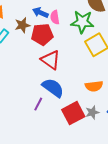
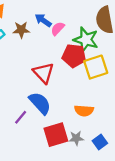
pink semicircle: (55, 17) -> (58, 29), turned 40
red pentagon: (42, 34) -> (74, 56), moved

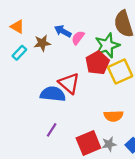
green star: (86, 40) -> (107, 45), turned -30
red pentagon: (74, 56) -> (97, 63), turned -30
blue semicircle: (40, 103) -> (53, 94), moved, turned -35

